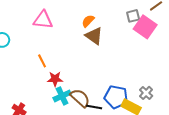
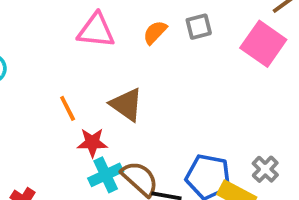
gray square: (133, 16) -> (199, 27), moved
pink triangle: (43, 20) -> (96, 30), moved
brown triangle: (94, 36) -> (126, 105), moved

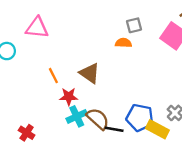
pink triangle: (96, 30) -> (37, 28), moved
orange semicircle: (155, 32) -> (123, 43), moved, turned 49

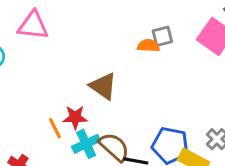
gray square: (134, 25) -> (162, 36), moved
orange line: (53, 76) -> (55, 128), moved

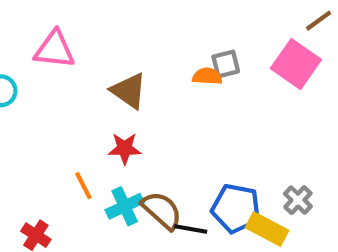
brown triangle: (103, 86) -> (129, 91), moved
red star: (75, 117) -> (125, 149), moved

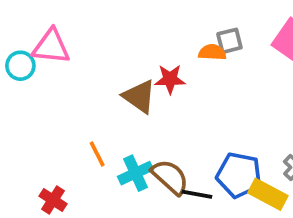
pink triangle: (54, 50) -> (51, 47), moved
brown triangle: (129, 91) -> (139, 96), moved
red star: (125, 149) -> (170, 79), moved

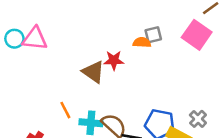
cyan circle: (20, 66) -> (14, 39), moved
cyan cross: (135, 173) -> (91, 123), turned 30

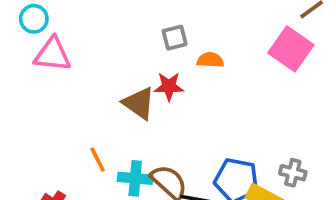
gray square: (153, 35) -> (175, 38), moved
cyan circle: (14, 39) -> (34, 19), moved
gray cross: (198, 119) -> (293, 173), turned -30

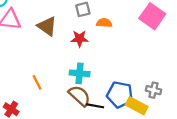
brown triangle: (139, 103) -> (47, 26), moved
cyan cross: (135, 178) -> (80, 73), moved

